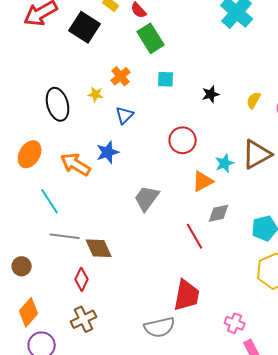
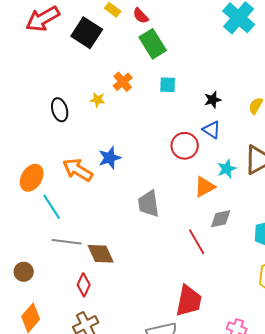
black ellipse: (58, 104) -> (60, 110), size x0.7
blue triangle: (125, 115) -> (212, 130), moved, turned -42
orange ellipse: (30, 154) -> (32, 178), moved
gray trapezoid: (147, 198) -> (149, 204), turned -44

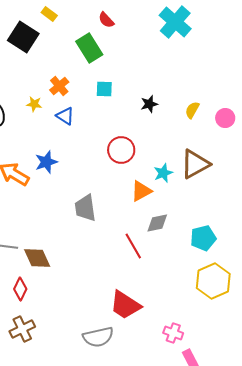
red semicircle: (141, 16) -> (106, 20), moved
blue triangle: (212, 130) -> (65, 116), moved
red trapezoid: (189, 301) -> (125, 305), turned 112

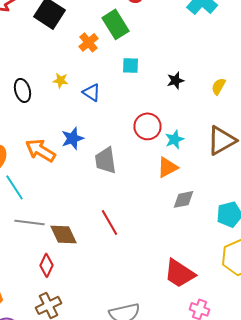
orange cross: (59, 86) -> (88, 42), moved
cyan star: (163, 173) -> (174, 139), moved
gray trapezoid: (85, 208) -> (106, 160), moved
red line: (133, 246) -> (110, 222), moved
red trapezoid: (125, 305) -> (180, 273), moved

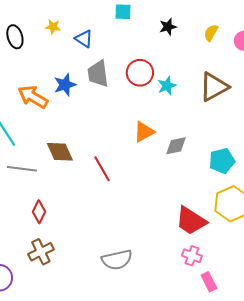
gray trapezoid: (106, 160) -> (98, 74), moved
orange triangle: (168, 167) -> (144, 132), moved
brown diamond: (64, 234) -> (60, 152), moved
red trapezoid: (180, 273) -> (191, 221), moved

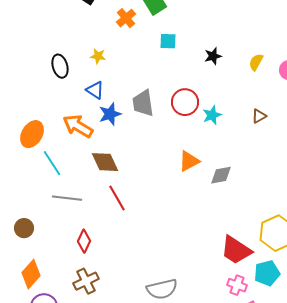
blue triangle: (84, 39) -> (95, 90), moved
brown triangle: (214, 87) -> (259, 116), size x0.5
brown diamond: (60, 152) -> (105, 162), moved
cyan pentagon: (222, 161) -> (267, 273), moved
red line: (102, 169) -> (117, 198), moved

